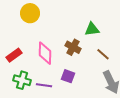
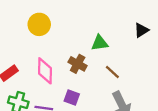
yellow circle: (30, 13) -> (39, 24), moved

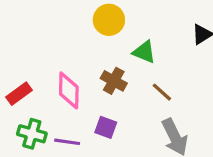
yellow circle: (39, 24) -> (109, 20), moved
green triangle: (100, 43) -> (144, 52), turned 30

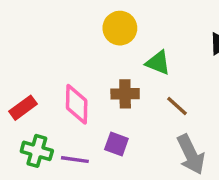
brown cross: (114, 81) -> (125, 94), turned -30

